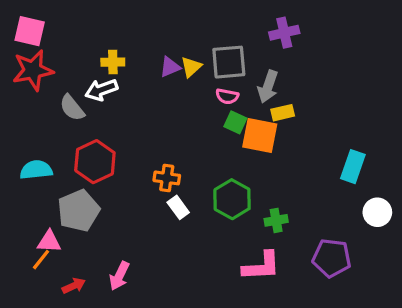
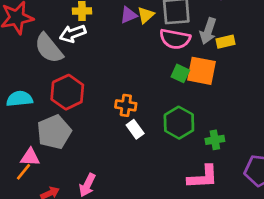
pink semicircle: (227, 96) -> (175, 39), size x1.6
gray semicircle: (72, 108) -> (49, 48), size x1.4
yellow rectangle: (283, 113) -> (225, 42), moved
green square: (235, 122) -> (180, 73), moved

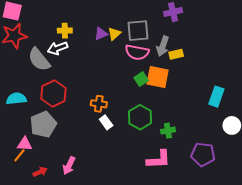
green square: (180, 73) -> (141, 79), turned 32

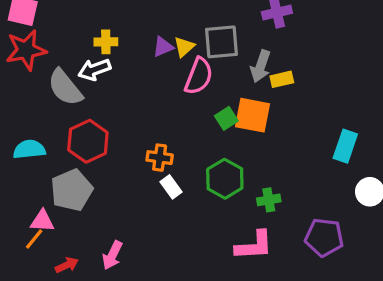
pink semicircle: (137, 52) -> (199, 76), moved, turned -80

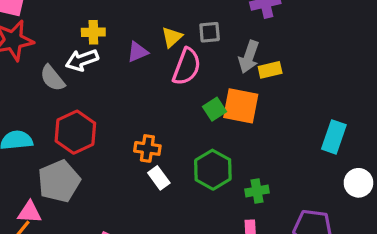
gray square: (222, 42) -> (210, 32), size x0.6
purple triangle: (163, 47) -> (138, 52), moved
gray semicircle: (65, 87) -> (52, 78), size x0.7

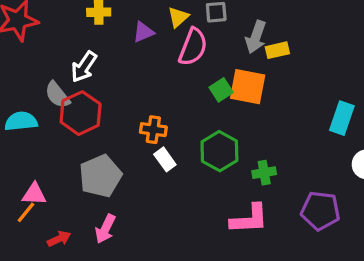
white arrow: (82, 60) -> (84, 67), moved, turned -36
gray semicircle: (52, 78) -> (57, 95), moved
gray pentagon: (59, 181) -> (100, 176), moved

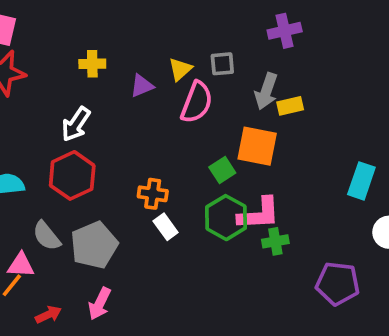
green square: (221, 90) -> (222, 170), moved
gray semicircle: (57, 95) -> (47, 236), moved
pink L-shape: (249, 219) -> (259, 214), moved

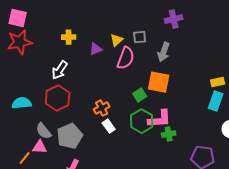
yellow rectangle: (290, 106) -> (218, 82), moved
orange cross: (153, 194) -> (102, 108), turned -35
pink triangle: (21, 265) -> (40, 147), moved

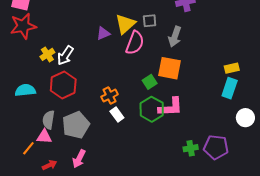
yellow cross: (69, 37) -> (47, 54), moved, turned -32
yellow triangle: (117, 40) -> (125, 24), size x1.5
gray semicircle: (44, 131) -> (48, 120), turned 48
green cross: (169, 134) -> (191, 148), moved

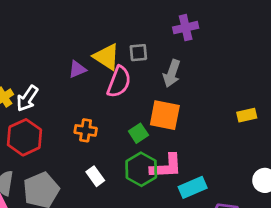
yellow triangle: (125, 24) -> (106, 57), turned -45
cyan rectangle: (230, 88) -> (193, 187), moved, turned 48
orange cross: (110, 96) -> (86, 130), moved, turned 35

